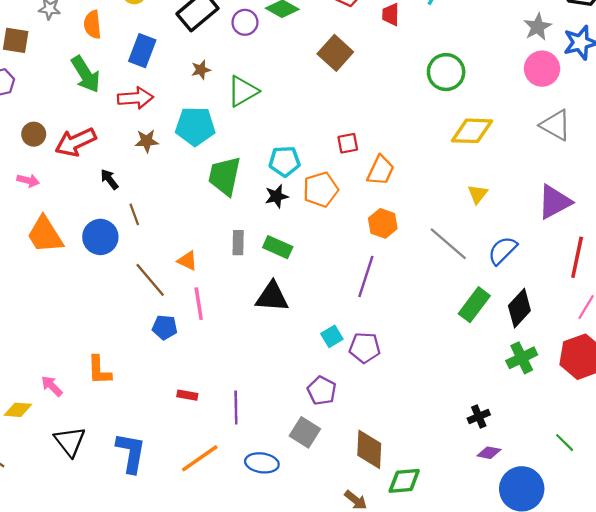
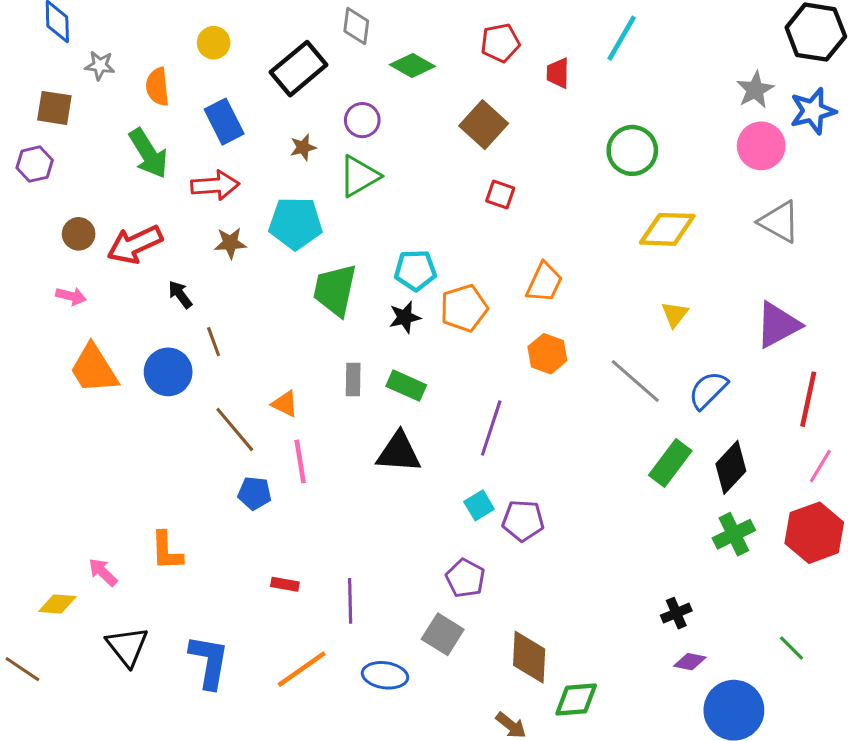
purple circle: (245, 22) -> (362, 120), moved
blue rectangle: (142, 51) -> (224, 122), turned -48
red square: (348, 143) -> (500, 194), moved, turned 30
purple line: (366, 276) -> (491, 428), moved

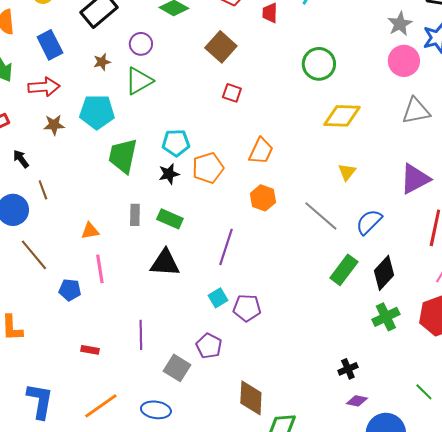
gray triangle: (779, 222) -> (416, 111), turned -40
orange triangle: (285, 404) -> (90, 231), turned -36
brown line: (235, 430) -> (34, 255), moved
purple line: (350, 601) -> (141, 335), moved
gray square: (443, 634) -> (177, 368), moved

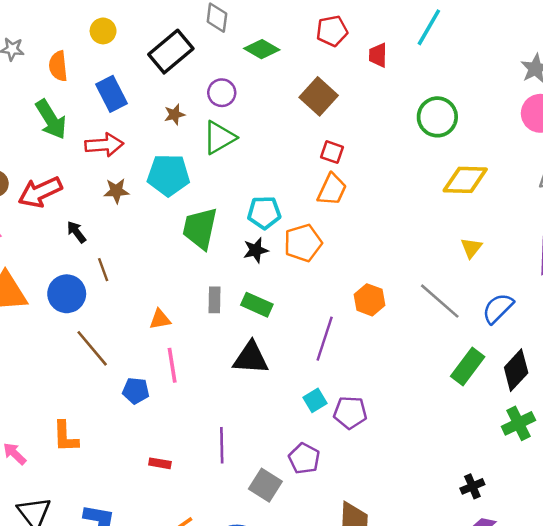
orange trapezoid: (261, 151) -> (332, 190), moved
orange hexagon: (263, 198) -> (370, 300), moved

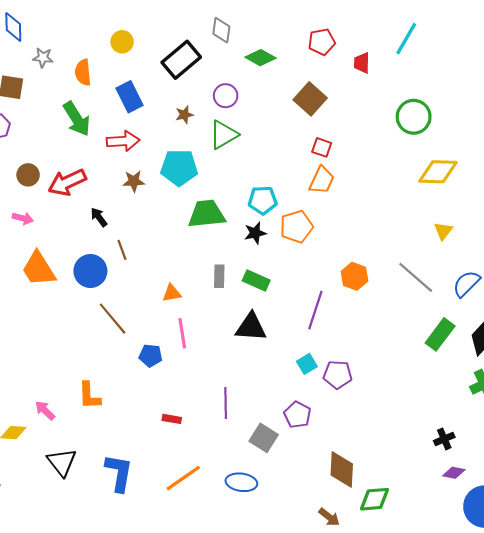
green trapezoid: (200, 228) -> (207, 214), turned 72

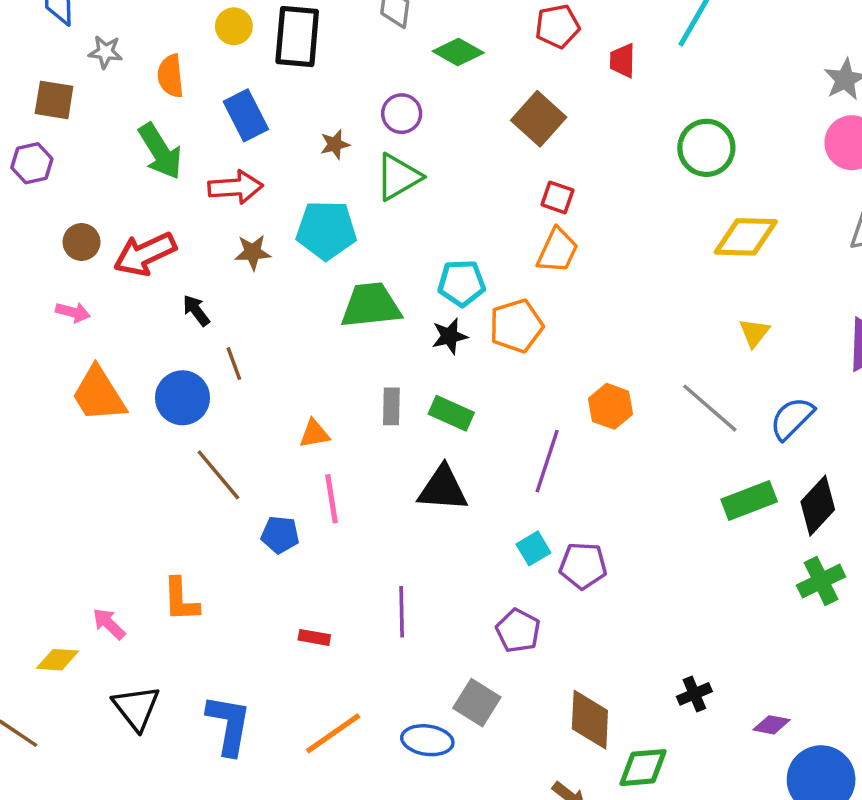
black rectangle: (181, 60) -> (297, 37), moved, turned -45
green rectangle: (440, 334) -> (749, 501), turned 32
gray square: (264, 438) -> (477, 703), moved
black cross: (444, 439) -> (694, 694), moved

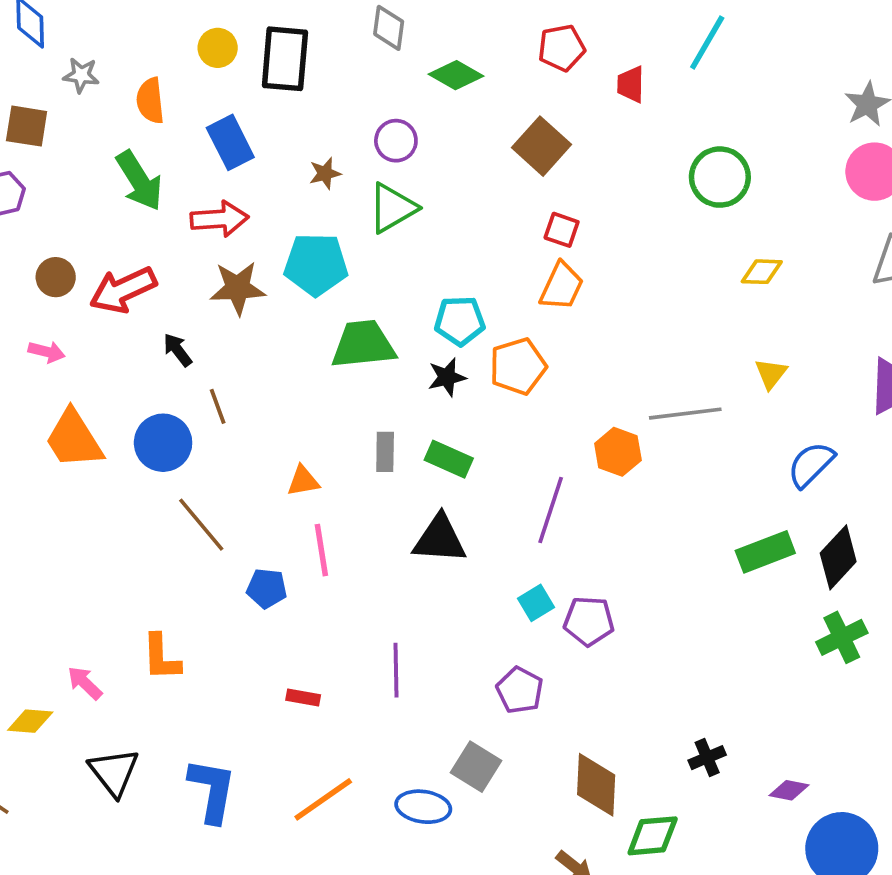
yellow diamond: (746, 237) -> (762, 272), size x0.6
brown star: (253, 252) -> (238, 288), size x1.4
gray line: (710, 408) -> (685, 414), moved, turned -48

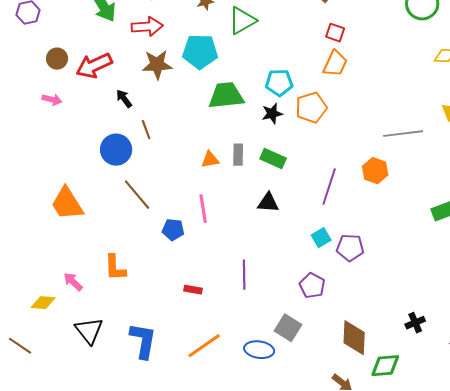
orange trapezoid: (74, 439) -> (67, 204), moved
orange hexagon: (618, 452) -> (375, 171), moved
orange triangle: (303, 481) -> (210, 160), moved
black triangle: (440, 539) -> (268, 203), size x0.7

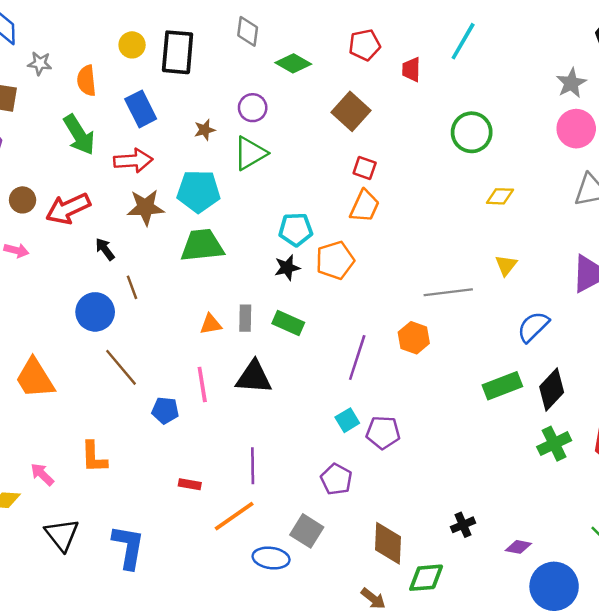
green trapezoid: (226, 96) -> (202, 245), moved
black triangle: (268, 203) -> (254, 377), moved, size x1.4
orange line: (204, 346) -> (234, 516), moved

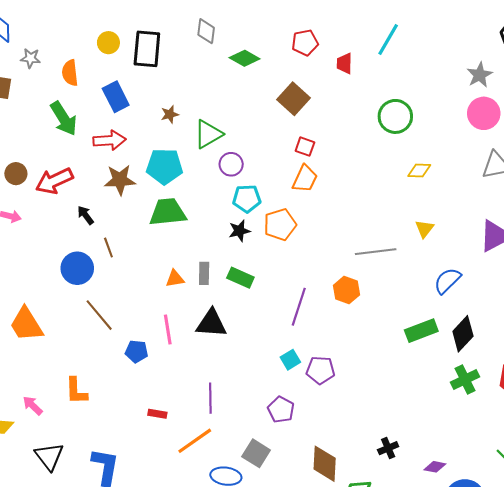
purple circle: (253, 108) -> (231, 164), moved

